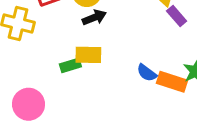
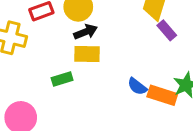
yellow rectangle: (88, 55) -> (87, 54), moved

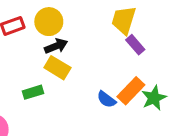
yellow rectangle: (87, 54) -> (57, 68), turned 30
orange rectangle: (162, 95) -> (131, 91), moved, turned -64

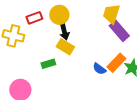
purple rectangle: (135, 45) -> (119, 31), size x1.5
black arrow: (56, 46) -> (64, 32), turned 98

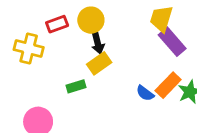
yellow rectangle: (65, 47) -> (99, 63), turned -66

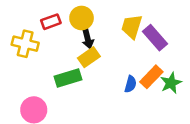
yellow trapezoid: (161, 19) -> (132, 27), moved
green rectangle: (76, 86) -> (68, 78), size x1.5
blue semicircle: (145, 93) -> (131, 84), turned -112

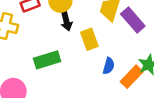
yellow rectangle: (89, 57) -> (89, 39), moved, turned -75
orange rectangle: (151, 77) -> (132, 77), moved

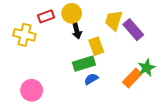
green rectangle: (47, 60) -> (84, 64), moved
blue semicircle: (109, 66) -> (91, 79), moved, turned -136

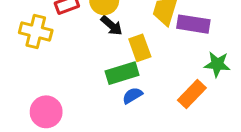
purple rectangle: (133, 30) -> (193, 24), turned -40
black arrow: (77, 31) -> (112, 26), turned -35
green star: (147, 68) -> (217, 64), moved, turned 30

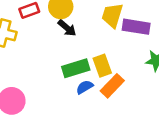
yellow rectangle: (140, 48) -> (102, 66), moved
orange rectangle: (192, 94) -> (112, 86), moved

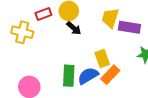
green rectangle: (76, 68) -> (69, 76), moved, turned -70
blue semicircle: (85, 87) -> (88, 76), size x1.5

